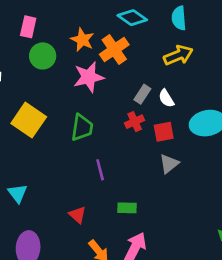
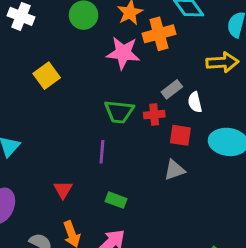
yellow square: (29, 120) -> (47, 76), size x0.7
green trapezoid: (82, 128) -> (119, 112), moved, turned 68

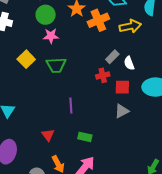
pink star: (123, 53) -> (51, 36), moved, size x0.7
yellow arrow: (222, 62) -> (130, 26), moved
green trapezoid: (119, 112) -> (56, 65), moved

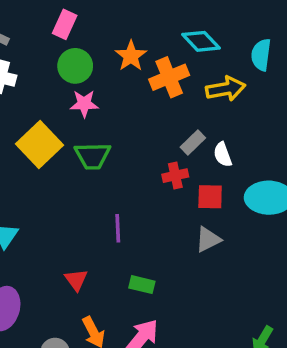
yellow square: (26, 59) -> (40, 144), size x1.4

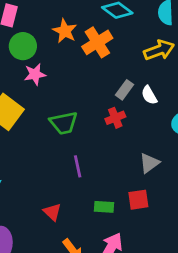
yellow arrow: (226, 89) -> (159, 50), moved
green trapezoid: (92, 156) -> (64, 123), moved
red square: (210, 197) -> (138, 200), moved

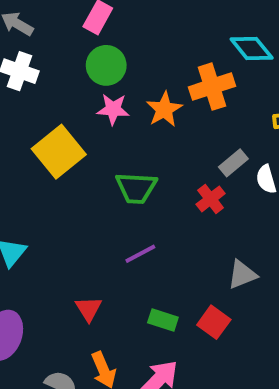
orange star: (65, 31) -> (164, 109), moved
red cross: (115, 118) -> (211, 199), turned -30
purple line: (78, 166) -> (140, 254), turned 60
red square: (138, 200) -> (214, 322), turned 30

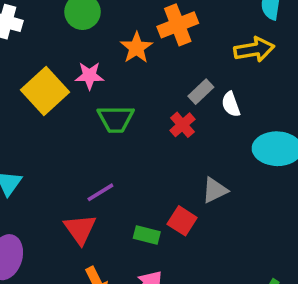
pink star: (113, 109) -> (89, 76), moved
purple line: (140, 254) -> (100, 192), moved
red triangle: (89, 309) -> (80, 229), size x1.4
red square: (214, 322) -> (182, 221), moved

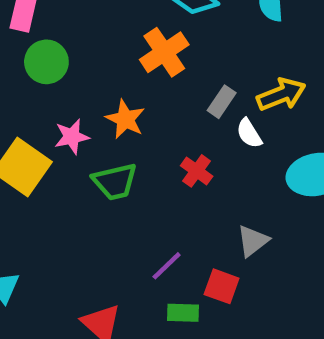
orange star: (136, 48) -> (125, 119), moved
yellow arrow: (254, 49) -> (281, 94), moved
gray rectangle: (201, 92) -> (222, 102), moved
purple line: (100, 192) -> (167, 266), moved

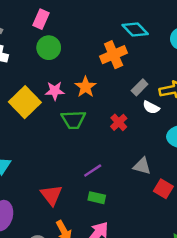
white semicircle: (249, 133) -> (151, 107), turned -42
gray triangle: (253, 241) -> (142, 166), turned 42
red square: (222, 286) -> (163, 189), moved

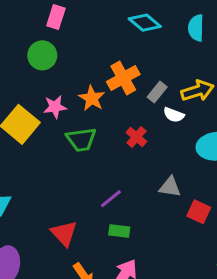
pink rectangle: (41, 19) -> (56, 17), moved
orange cross: (114, 55) -> (123, 78), moved

